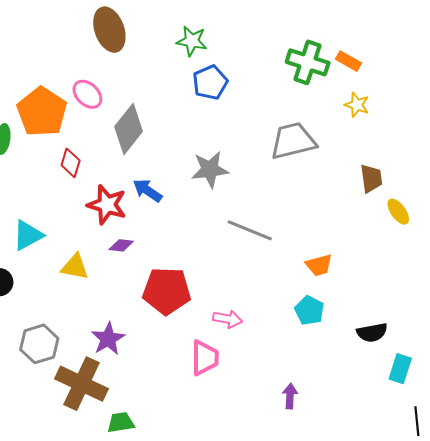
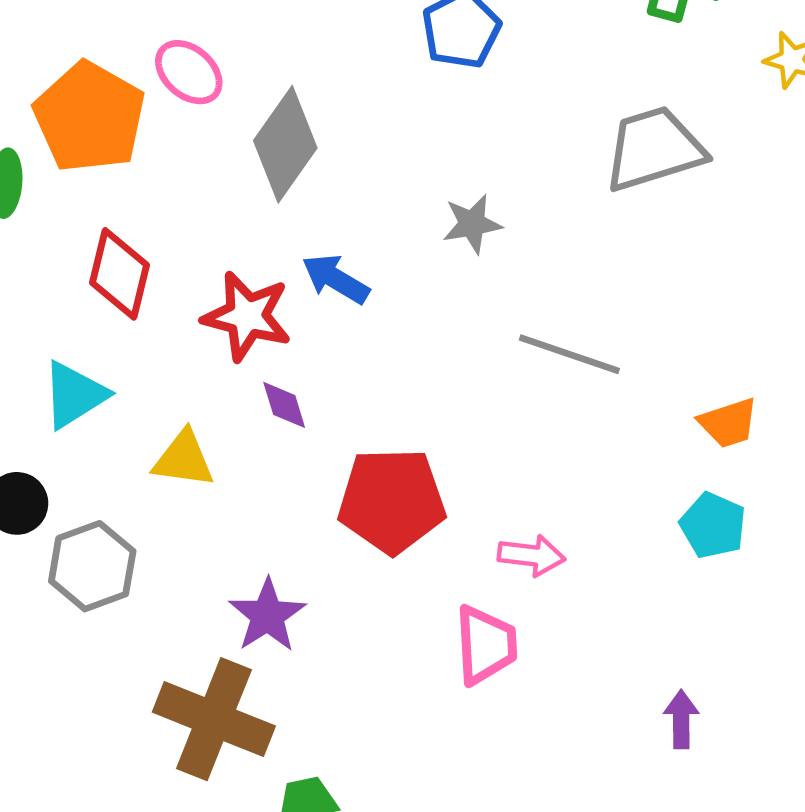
red diamond: (71, 163) -> (120, 274), moved, size x1.4
gray star: (210, 169) -> (472, 224), size x0.7
purple diamond: (121, 245) -> (284, 405), turned 70
gray hexagon: (39, 344) -> (92, 566), moved

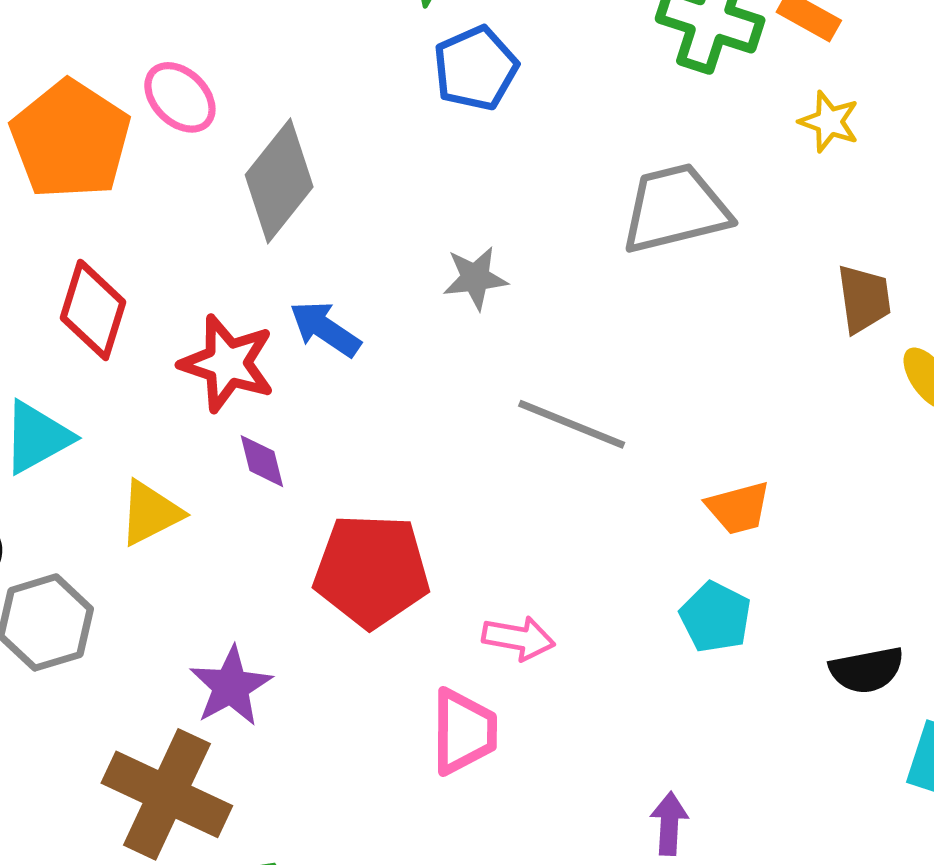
yellow triangle: (184, 459) -> (150, 513), turned -38

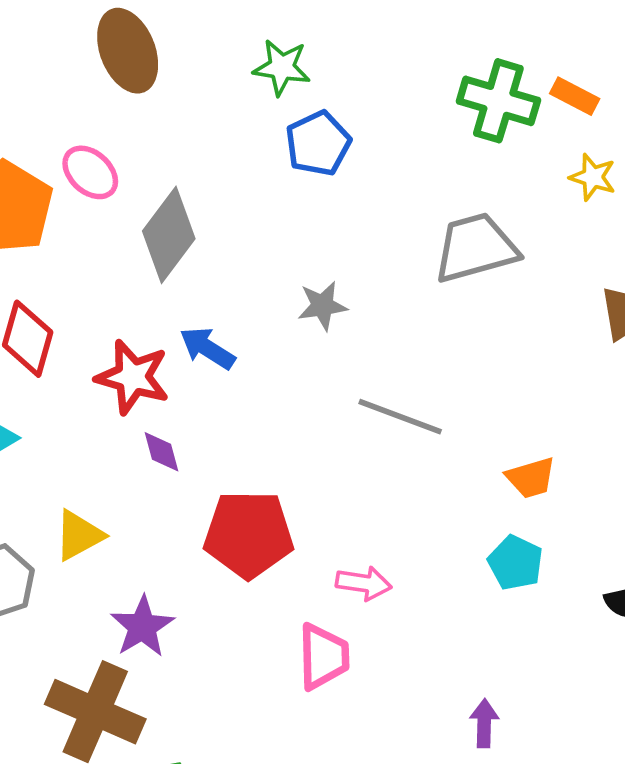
yellow triangle: (150, 513) -> (79, 535), moved

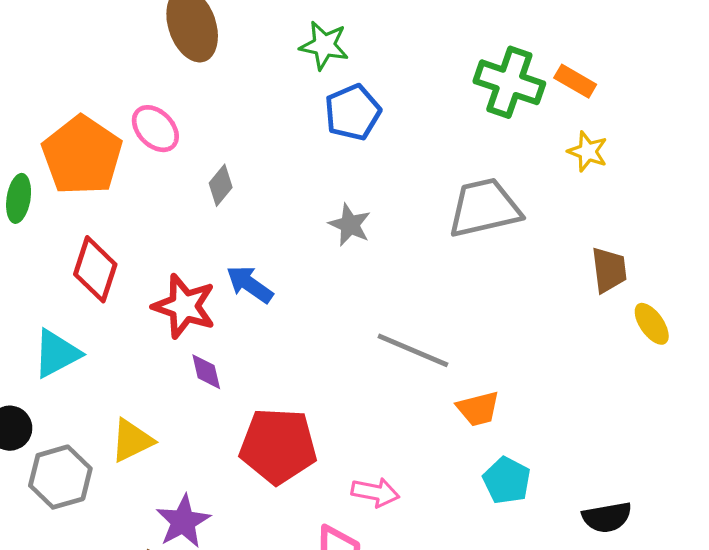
gray diamond: (169, 235) -> (221, 185), size x0.5
gray star: (322, 306) -> (350, 225), moved, turned 30
orange trapezoid: (531, 478) -> (478, 409), moved

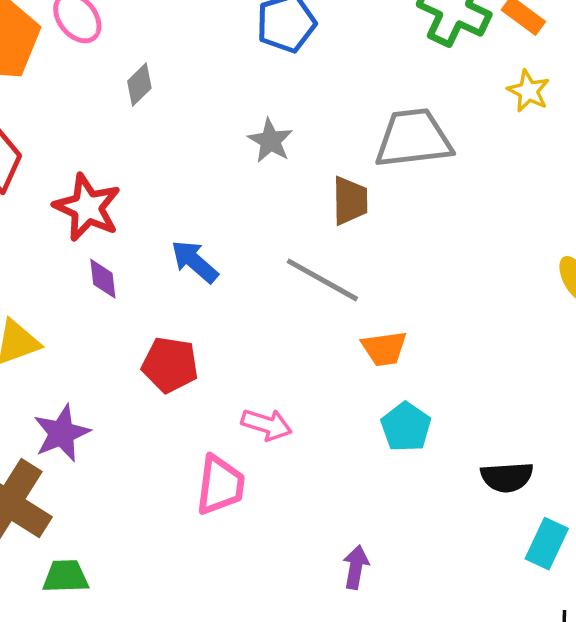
brown trapezoid: (609, 270) -> (350, 201), moved
blue arrow: (250, 284) -> (195, 261), moved
red pentagon: (278, 446) -> (170, 365), size x0.7

